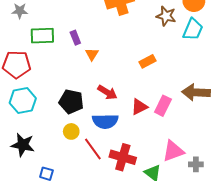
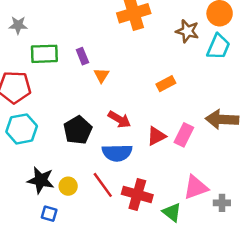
black pentagon: (71, 102) -> (78, 130), turned 30
yellow circle: (71, 131) -> (68, 186), moved
black star: (23, 145) -> (41, 180), moved

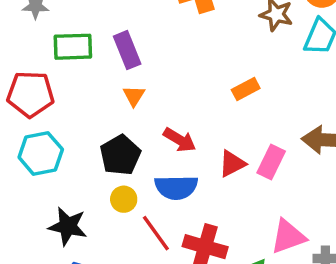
purple rectangle: (82, 56) -> (127, 50), size x1.5
orange triangle: (102, 75) -> (134, 96), moved
yellow circle: (68, 186) -> (124, 199), moved

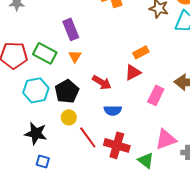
green rectangle: (73, 47) -> (45, 53), moved, turned 30
cyan hexagon: (41, 153) -> (36, 90), moved
red triangle: (232, 164) -> (133, 72), moved
blue semicircle: (176, 187) -> (113, 110), moved, size x0.7

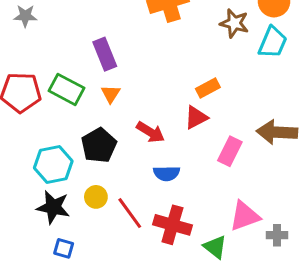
cyan hexagon: (36, 90) -> (53, 165), moved
yellow circle: (69, 117) -> (96, 197), moved

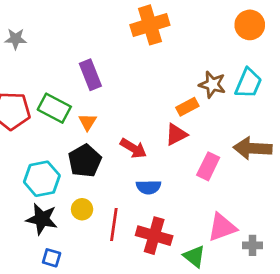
brown star: (234, 23) -> (212, 85), moved
cyan trapezoid: (273, 42) -> (248, 83), moved
orange triangle: (111, 94) -> (88, 122), moved
red line: (130, 213) -> (114, 225), turned 44

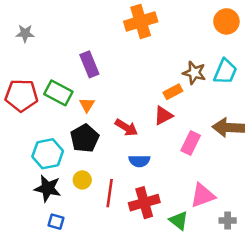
red cross: (154, 236) -> (144, 203), turned -32
gray cross: (253, 245) -> (228, 221), moved

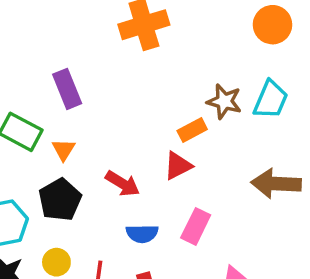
pink rectangle: (191, 143) -> (196, 226), moved

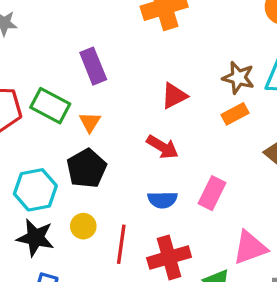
orange rectangle: (192, 130) -> (235, 114), moved
red triangle: (178, 166) -> (174, 96), moved
red arrow: (123, 184) -> (162, 147), moved

